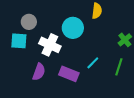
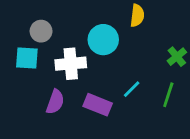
white cross: (50, 45) -> (71, 64), turned -30

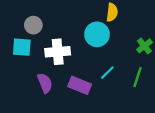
cyan circle: (103, 40) -> (97, 34), moved
purple semicircle: (55, 102) -> (45, 83), turned -42

